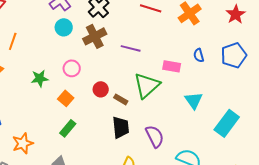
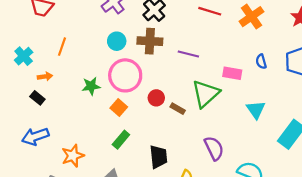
cyan circle: (64, 27) -> (117, 41), moved
brown cross: (95, 36) -> (150, 41), turned 30
pink circle: (72, 68) -> (125, 75), size x1.8
black trapezoid: (121, 127) -> (158, 157), moved

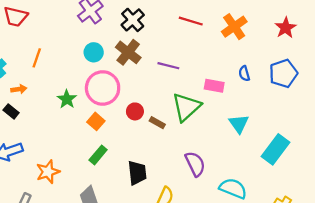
brown cross: (150, 41) -> (128, 52), turned 35
green star: (91, 86) -> (67, 99), turned -30

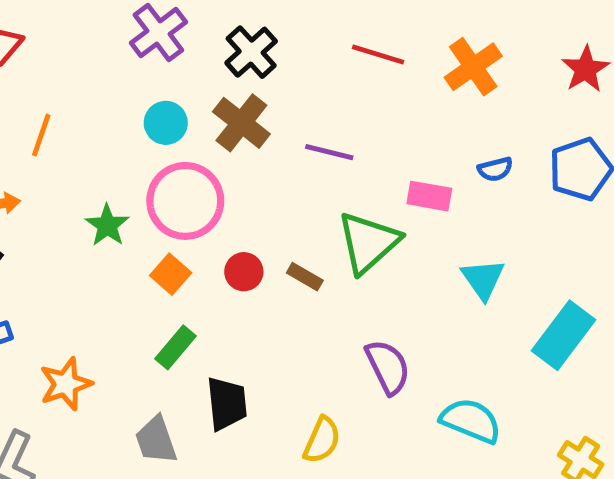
blue semicircle: (244, 73) -> (495, 169), turned -88
red circle: (135, 111) -> (244, 272), moved
black trapezoid: (137, 173) -> (227, 404), moved

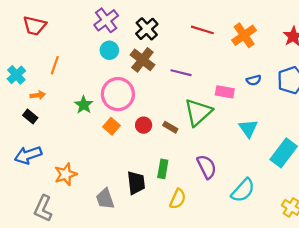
cyan circle: (166, 123) -> (109, 50), moved
green rectangle: (176, 347) -> (163, 169), moved, turned -30
cyan semicircle: (471, 421) -> (243, 190), turned 110

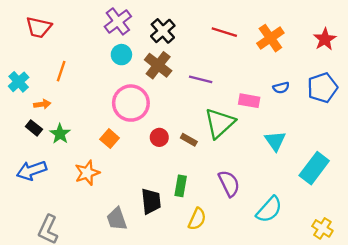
green star: (84, 105) -> (60, 134), moved
orange square: (111, 126) -> (110, 139), moved
orange star: (66, 174) -> (87, 173), moved

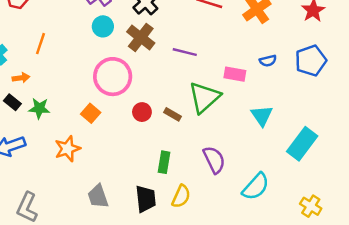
green star: (60, 134) -> (39, 108), turned -30
black trapezoid: (151, 201) -> (146, 199), moved

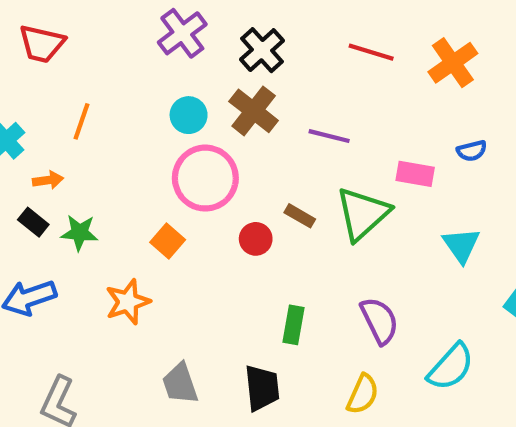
cyan circle: (103, 26) -> (189, 115), moved
brown rectangle: (173, 114) -> (300, 216), moved
yellow semicircle: (181, 196) -> (363, 394), moved

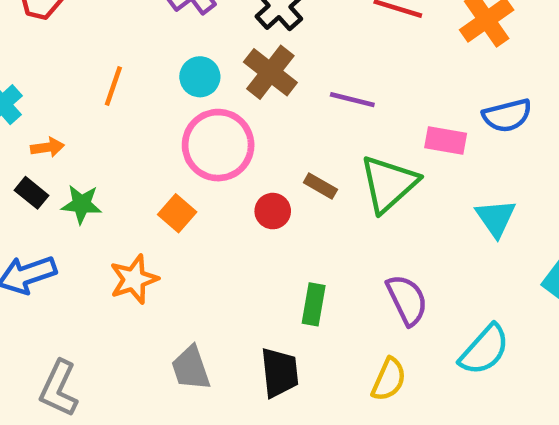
orange line: (82, 121) -> (113, 86), moved
blue semicircle: (472, 151) -> (507, 115), size x1.5

